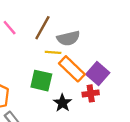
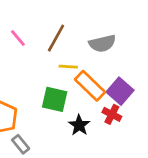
gray semicircle: (68, 38) -> (102, 43), moved
red cross: (91, 93) -> (112, 114), turned 35

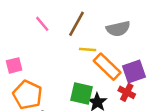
purple square: (120, 91) -> (134, 72), turned 30
green square: (55, 99) -> (81, 94), moved

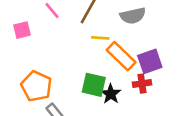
pink square: (14, 65) -> (22, 30), moved
red cross: (127, 92) -> (142, 84), turned -35

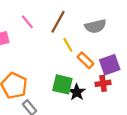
yellow line: (100, 38) -> (68, 45), turned 56
orange rectangle: (121, 56) -> (86, 60), size x0.7

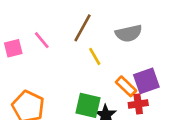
pink line: (27, 22) -> (42, 40), moved
orange rectangle: (86, 60) -> (126, 86), moved

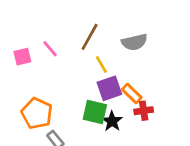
purple square: (146, 81) -> (109, 88), moved

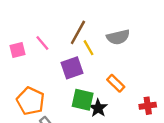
yellow line: (101, 65) -> (89, 48), moved
purple square: (109, 88) -> (72, 68), moved
red cross: (144, 111) -> (148, 106), moved

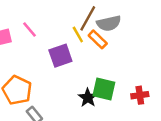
brown line: (78, 32) -> (88, 18), moved
orange rectangle: (116, 83) -> (98, 39), moved
green square: (83, 100) -> (104, 89), moved

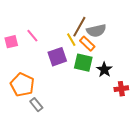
green square: (104, 89) -> (83, 63), moved
black star: (88, 98) -> (104, 70), moved

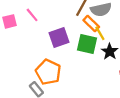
yellow line: (71, 40) -> (100, 33), moved
orange pentagon: (22, 85) -> (48, 72), moved

